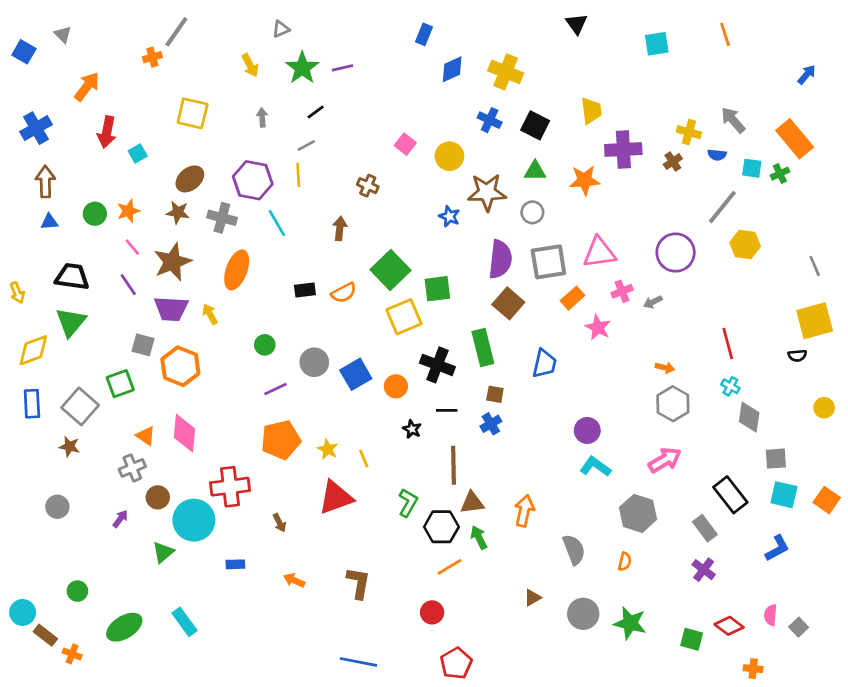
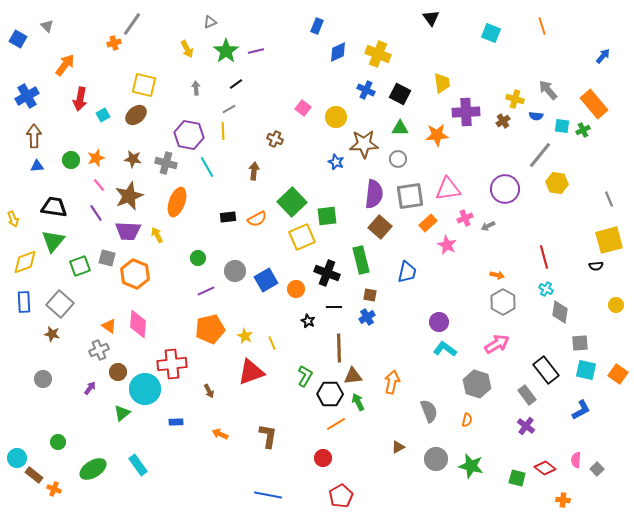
cyan square: (657, 44) -> (491, 33), turned 30
brown ellipse: (190, 179) -> (136, 115), moved
green square: (120, 384) -> (80, 266), moved

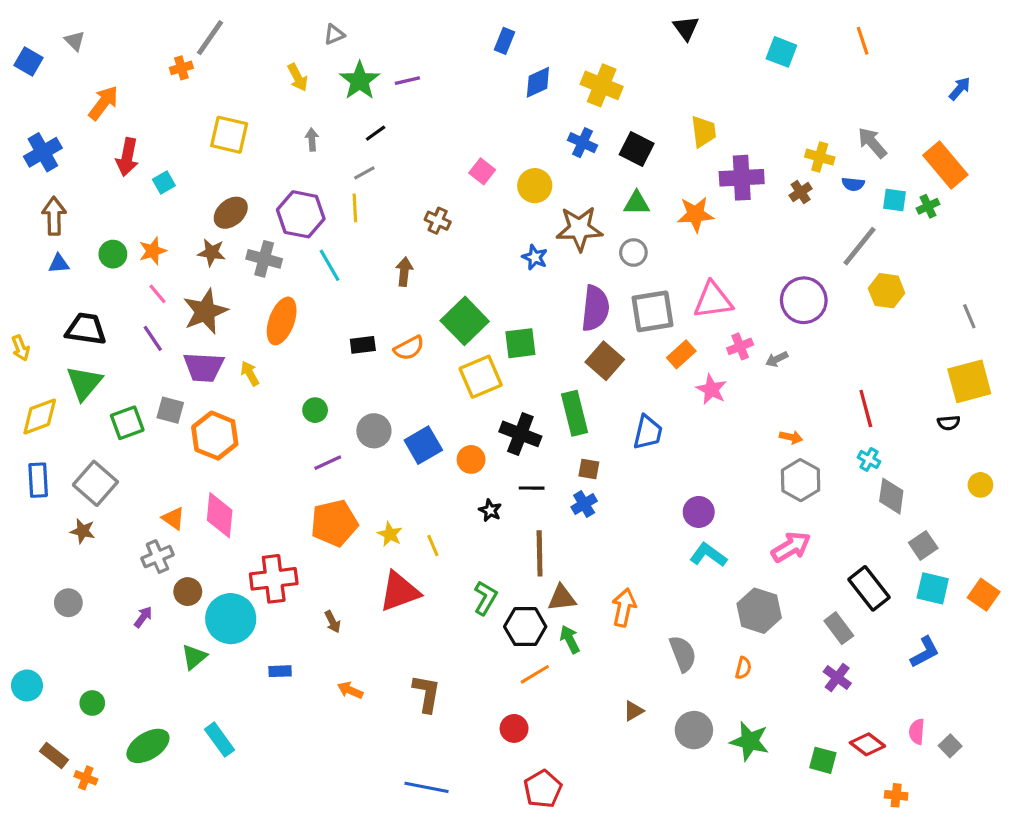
brown ellipse: (136, 115) -> (231, 213), moved
gray square: (580, 343) -> (923, 545), turned -30
cyan circle: (17, 458) -> (27, 685), moved

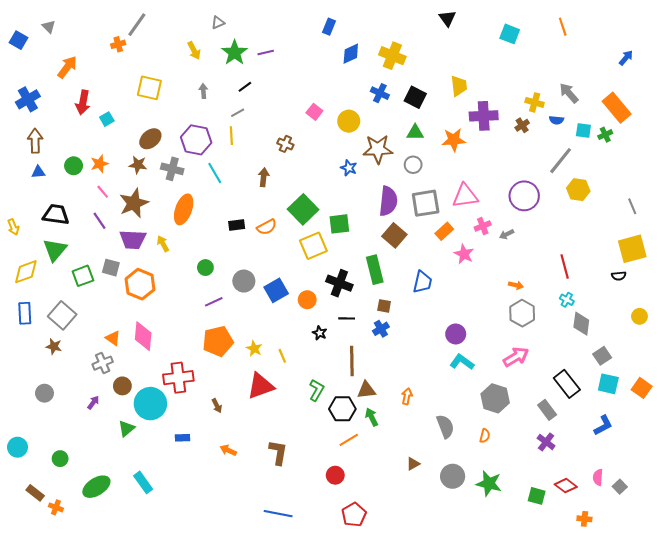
orange arrow: (624, 607) -> (407, 396), size x0.7

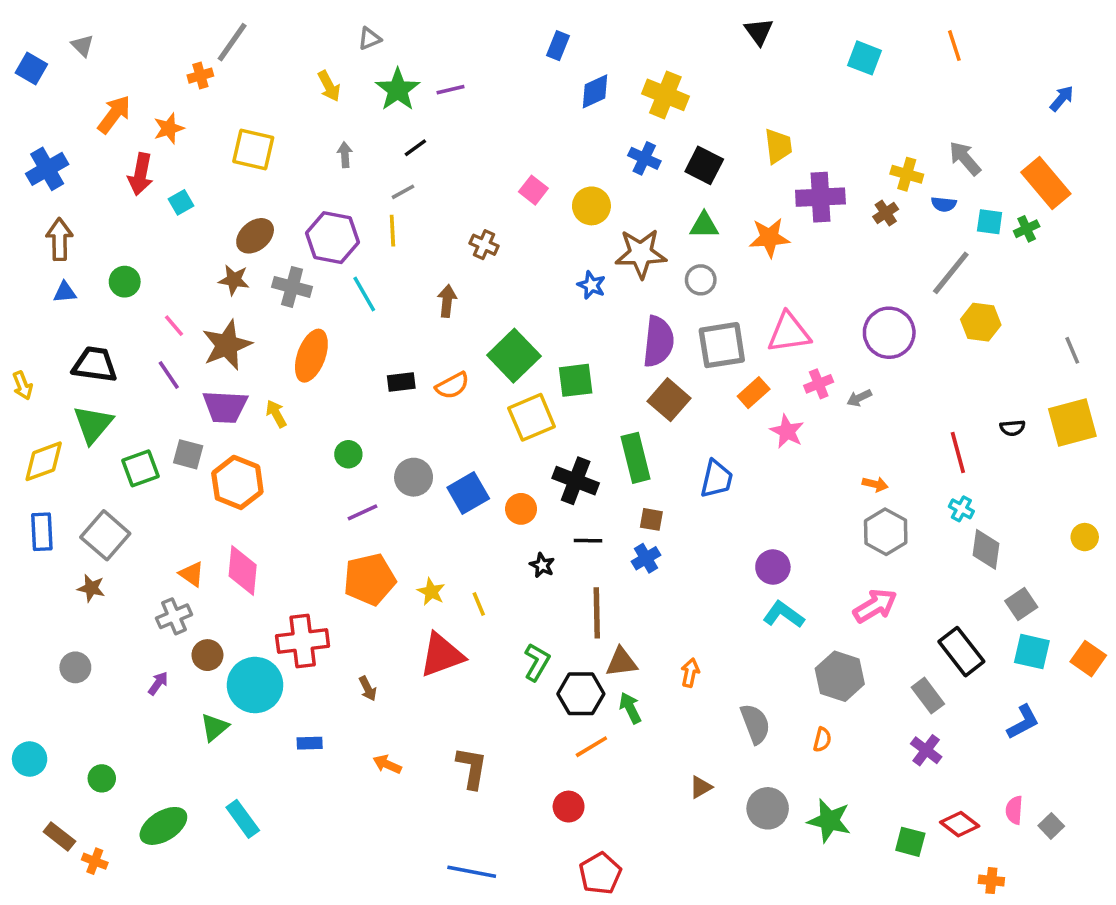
orange star: (100, 164) -> (169, 128), moved
black semicircle: (619, 276) -> (1012, 428), moved

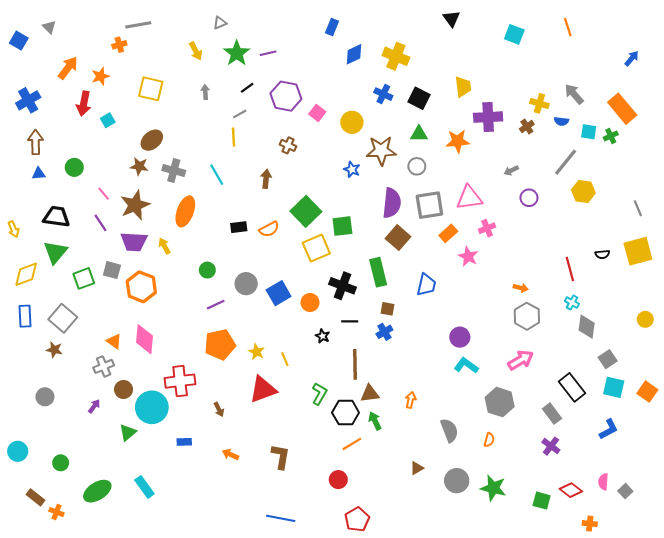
gray line: (232, 42) -> (138, 25), turned 45
purple hexagon: (333, 238) -> (286, 96), moved
purple circle: (889, 333) -> (529, 198), size x0.6
gray arrow: (859, 398) -> (511, 171), moved

